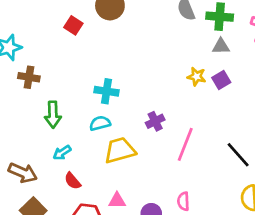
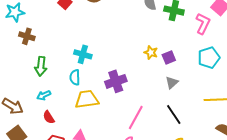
gray triangle: (221, 46) -> (172, 83), moved, turned -48
purple cross: (155, 121) -> (116, 81), size x1.5
cyan semicircle: (100, 123) -> (75, 77), turned -84
pink line: (185, 144) -> (136, 117), moved

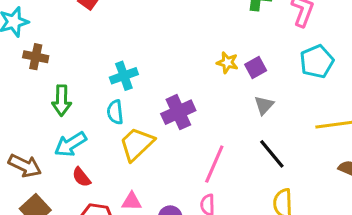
cyan cross: (83, 54) -> (124, 76), turned -30
cyan arrow: (44, 95) -> (71, 144), size x1.5
yellow trapezoid: (87, 99) -> (137, 144), turned -30

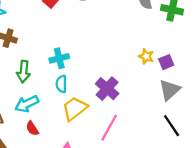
cyan cross: (124, 76) -> (59, 58), moved
gray triangle: (264, 105) -> (169, 90), size x1.5
purple cross: (178, 112) -> (107, 89), turned -30
pink line: (214, 164) -> (109, 128), moved

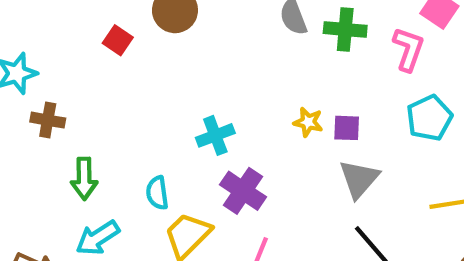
cyan cross: (59, 58) -> (215, 135), moved
purple square: (166, 62) -> (347, 128), turned 32

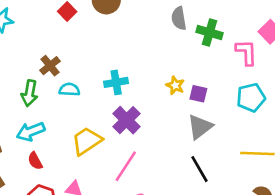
pink L-shape: (408, 49) -> (246, 52), turned -32
brown cross: (48, 120) -> (50, 66), moved, turned 30
cyan semicircle: (157, 193) -> (69, 90), moved, turned 90

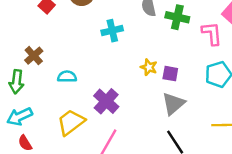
cyan cross: (116, 82) -> (112, 31), moved
cyan semicircle: (69, 90) -> (67, 77), moved

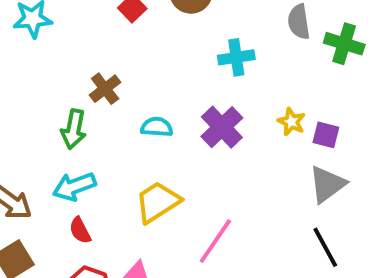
purple cross: (106, 101) -> (222, 127), moved

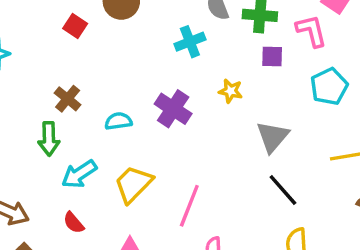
cyan cross: (236, 57) -> (190, 42), moved
purple square: (326, 135) -> (272, 56), moved
cyan arrow: (74, 186) -> (79, 174), moved

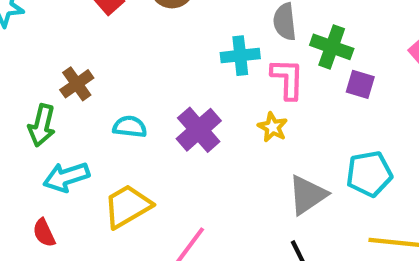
pink L-shape: (311, 31) -> (288, 79), moved
purple square: (272, 56) -> (360, 84), moved
cyan pentagon: (329, 87) -> (369, 174), moved

